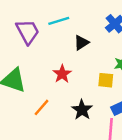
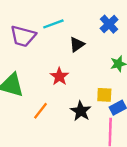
purple trapezoid: (28, 32) -> (23, 36), turned 136
yellow square: (106, 80) -> (104, 95), moved

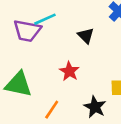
cyan line: (53, 24) -> (45, 19), moved
black triangle: (77, 44) -> (86, 36), turned -35

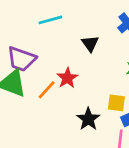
purple trapezoid: (27, 31) -> (21, 59), moved
orange line: (52, 110) -> (47, 90), moved

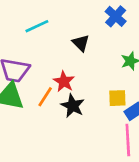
black star: (88, 119) -> (73, 106), moved

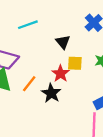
red star: (64, 81) -> (61, 74), moved
yellow square: (117, 98) -> (75, 63), moved

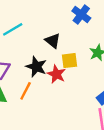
black star: (51, 93) -> (36, 67), moved

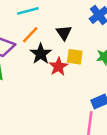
orange line: (26, 91) -> (30, 35), moved

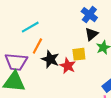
black triangle: (64, 33) -> (91, 34), moved, turned 40

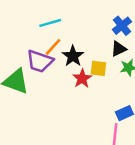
black star: (50, 59) -> (73, 56), moved
purple trapezoid: (16, 62) -> (40, 61), moved

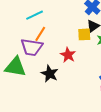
black star: (73, 56) -> (50, 74), moved
yellow square: (98, 68) -> (84, 34), moved

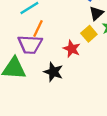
yellow square: (84, 34) -> (89, 34), moved, turned -32

